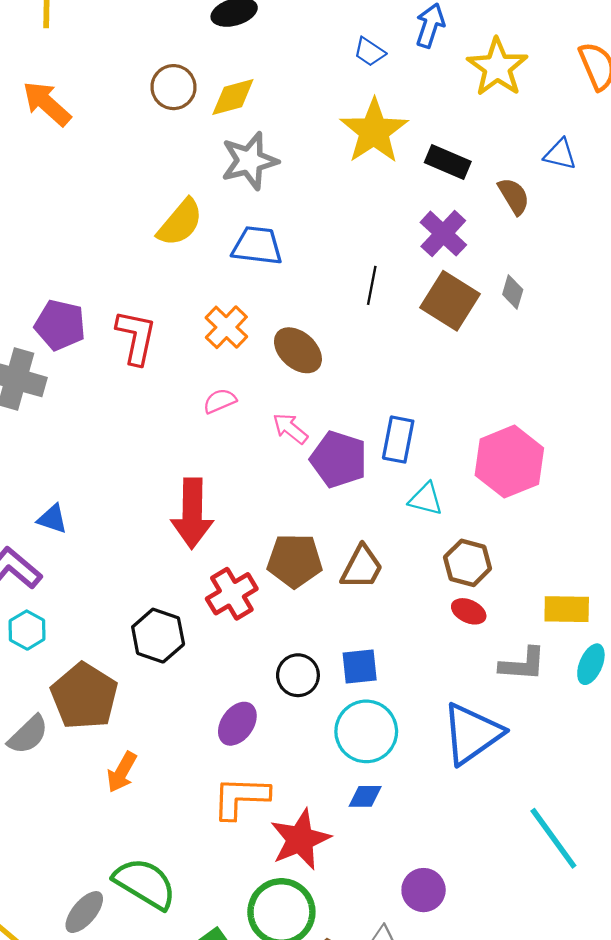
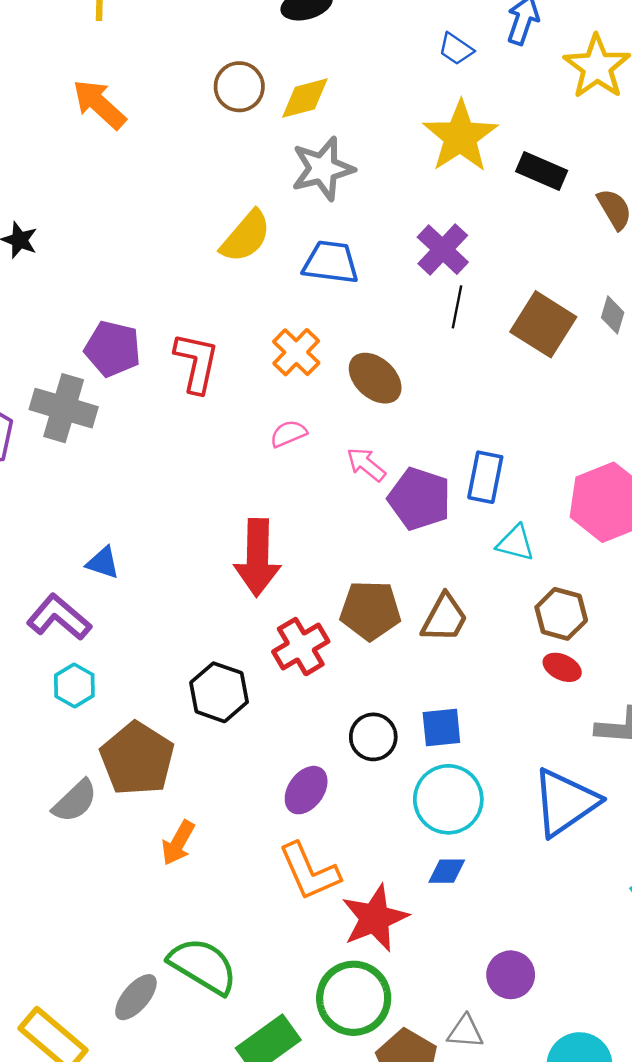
purple cross: (443, 234) -> (443, 250), moved
orange L-shape: (241, 797) -> (309, 872), turned -116

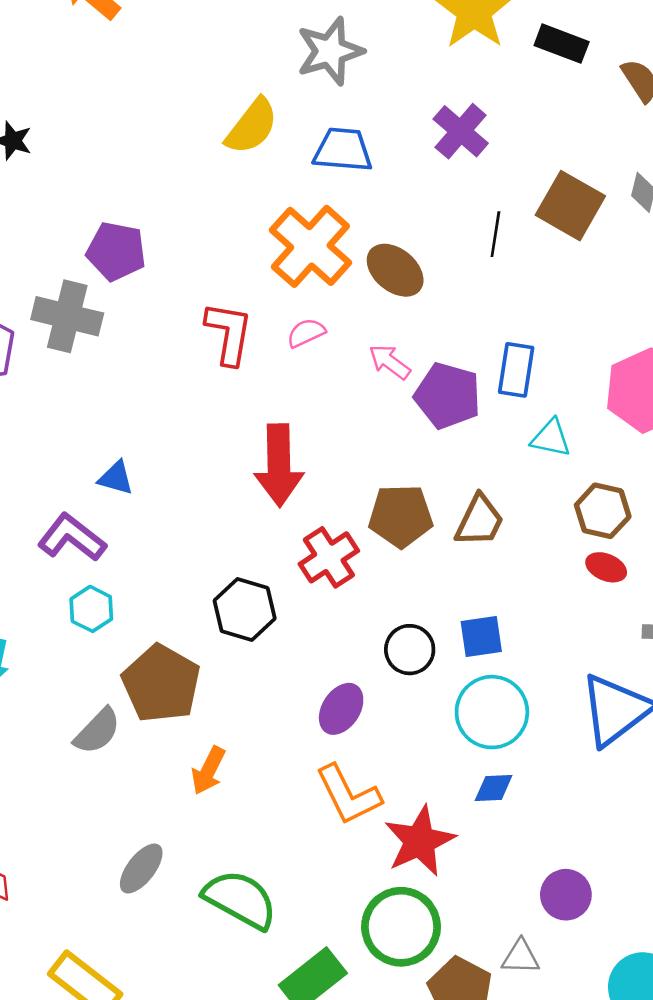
black line: (457, 307) -> (495, 234), moved
orange cross: (296, 352) -> (310, 246), size x1.6
red L-shape: (196, 363) -> (229, 333), moved
gray ellipse: (136, 997) -> (141, 869), moved

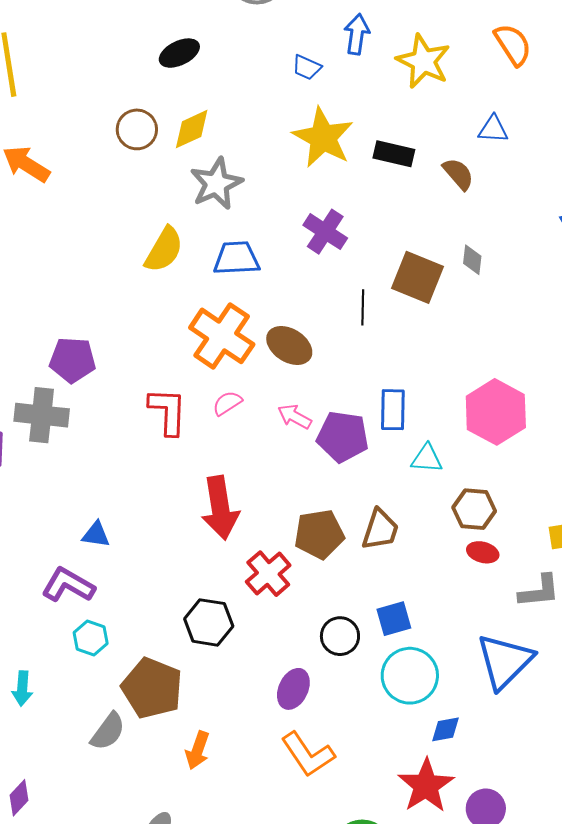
blue diamond: (494, 788) -> (446, 729), moved
red star: (420, 841) -> (426, 786), moved

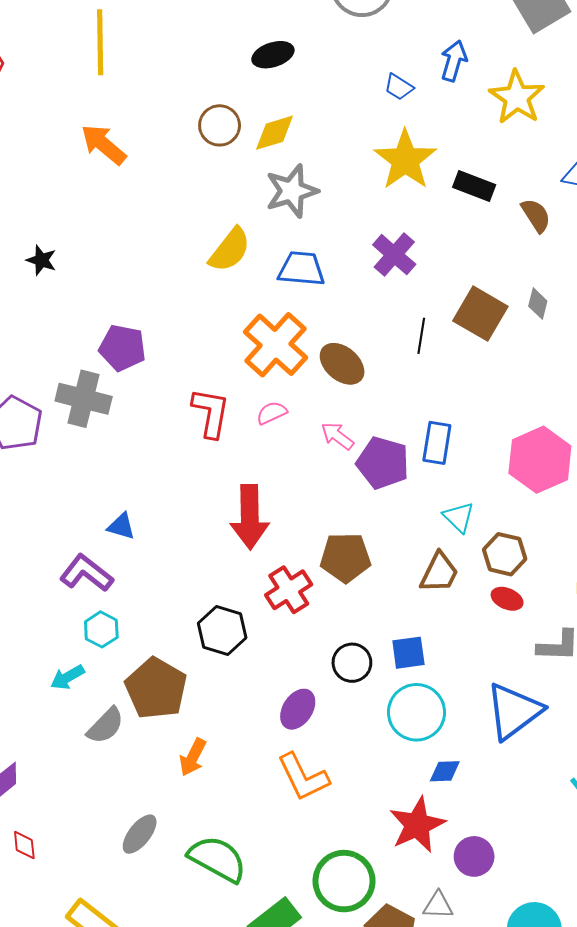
cyan triangle: (427, 459) -> (459, 517), moved, turned 32
brown trapezoid: (380, 530) -> (439, 573), moved
cyan arrow: (22, 688) -> (67, 677), moved, turned 48

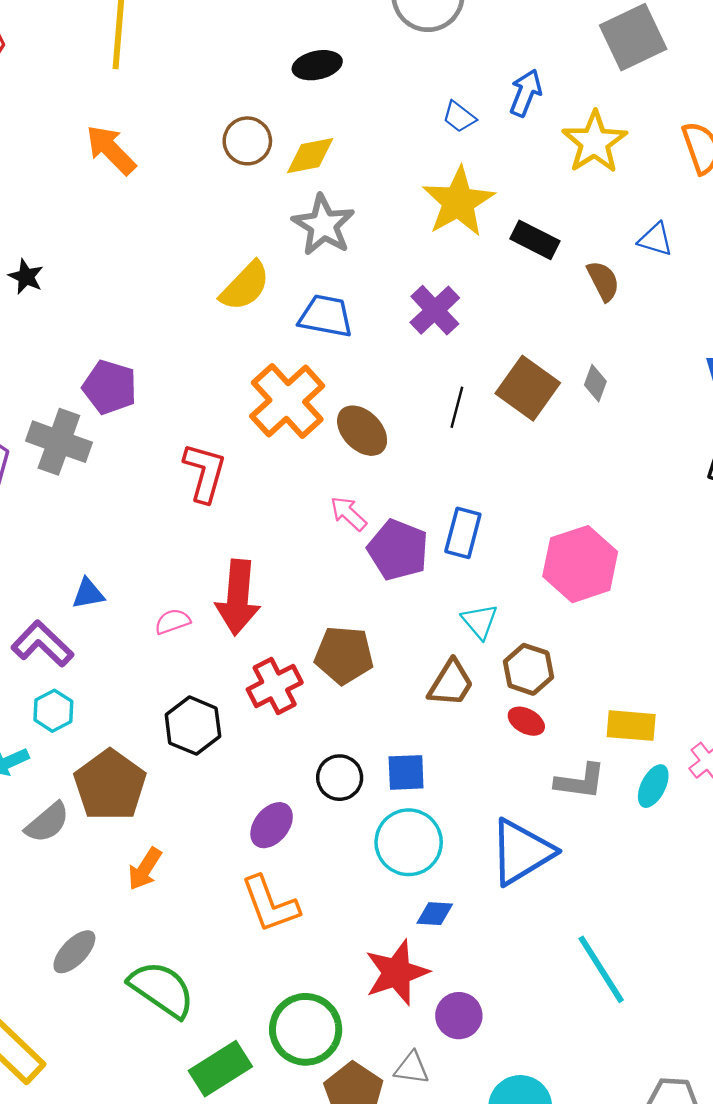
gray star: (292, 191) -> (323, 225), turned -30
pink semicircle: (272, 413) -> (173, 622), moved
blue triangle: (121, 526) -> (88, 594), turned -32

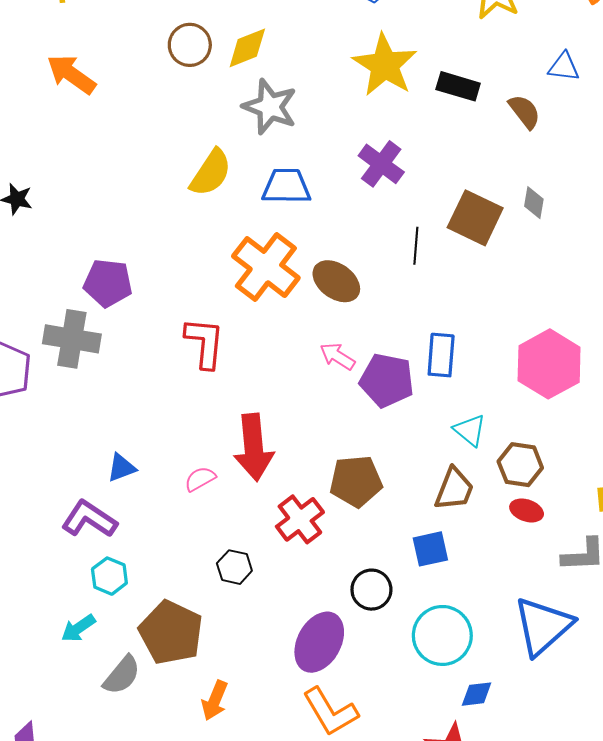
black hexagon: (193, 726) -> (234, 567), size x0.7
blue square: (406, 772) -> (430, 549), moved
purple ellipse: (272, 825) -> (319, 642), size x1.4

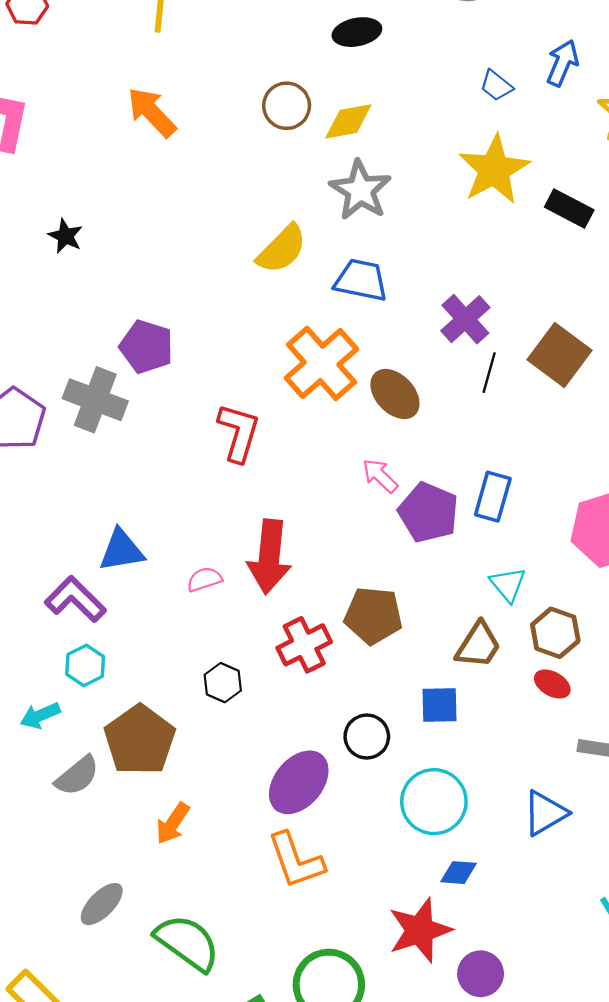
purple cross: (381, 164) -> (465, 319), moved
blue triangle: (121, 468) -> (121, 550), size x1.4
blue triangle: (543, 626) -> (545, 813), size x0.7

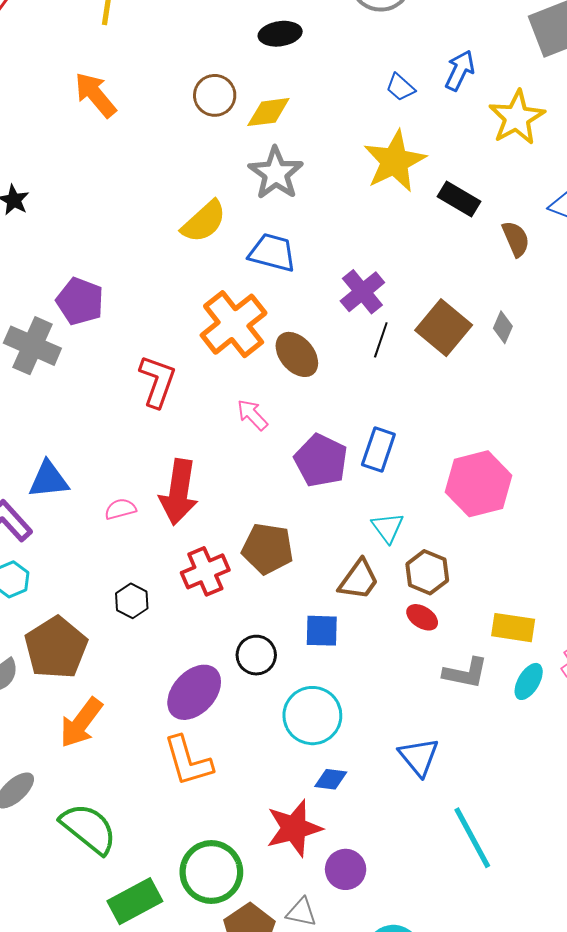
pink arrow: (380, 476) -> (252, 415), moved
blue triangle: (545, 813) -> (419, 757), moved, turned -42
orange arrow: (173, 823) -> (81, 723), size x1.4

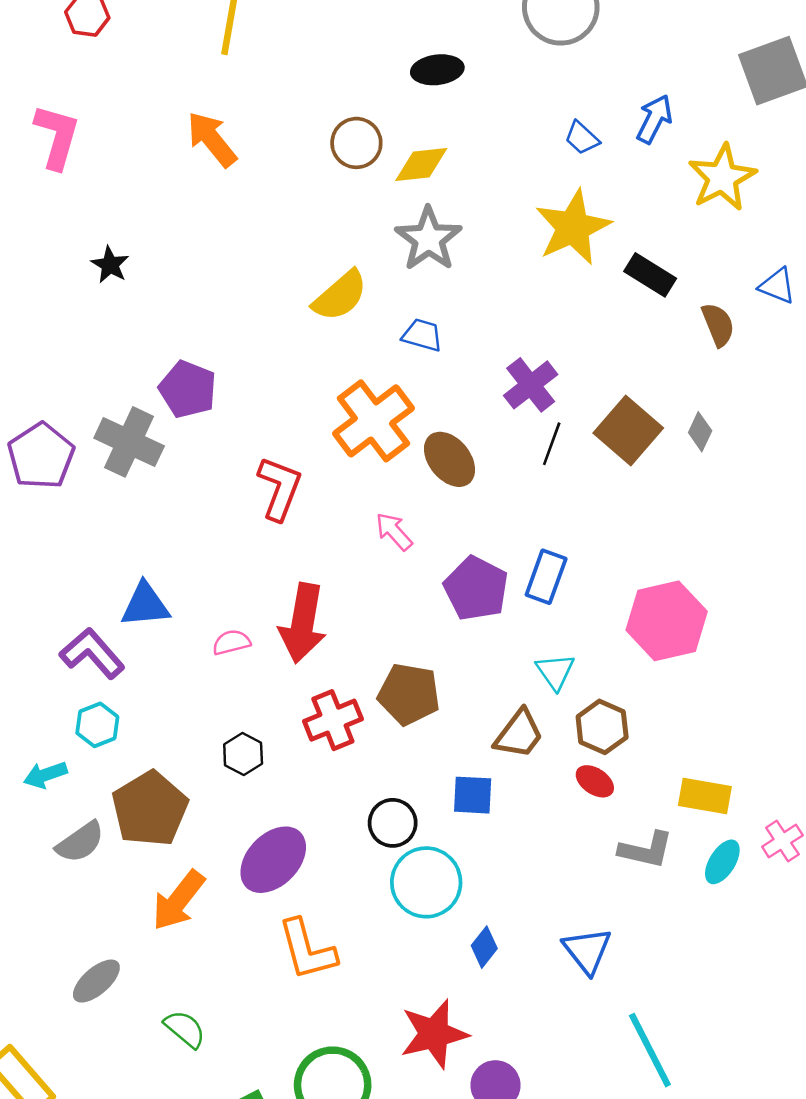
blue trapezoid: (272, 253) -> (422, 335), size x0.7
purple ellipse: (194, 692) -> (273, 860), moved
cyan circle: (312, 716) -> (426, 882), moved
blue diamond: (331, 779) -> (484, 947), moved, turned -60
green semicircle: (89, 828) -> (185, 1029), size x0.6

